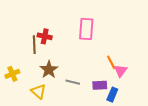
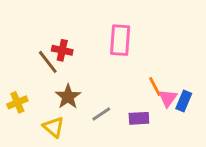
brown line: (34, 45) -> (48, 62), turned -36
gray line: (73, 82) -> (101, 114), turned -48
blue rectangle: (112, 95) -> (184, 101), moved

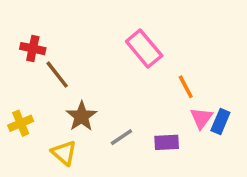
pink rectangle: (120, 40) -> (144, 49), turned -44
red cross: (62, 50) -> (33, 49), moved
orange line: (155, 86) -> (186, 87), moved

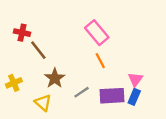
orange line: (186, 87) -> (100, 61), moved
blue rectangle: (220, 121) -> (134, 97), moved
purple rectangle: (167, 142) -> (112, 96), size x1.5

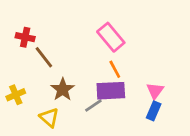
purple rectangle: (112, 96) -> (111, 91), moved

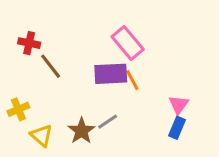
brown star: (63, 89) -> (81, 131), moved
purple rectangle: (111, 91) -> (111, 74), moved
yellow triangle: (49, 118) -> (41, 135), moved

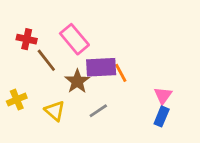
pink rectangle: (128, 43) -> (74, 39), moved
brown star: (81, 131) -> (77, 81), moved
yellow triangle: (41, 135) -> (55, 111), moved

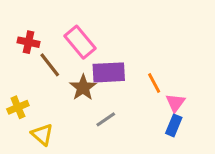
orange line: (121, 73) -> (154, 83), moved
yellow triangle: (55, 111) -> (42, 134), moved

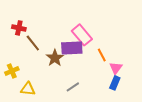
pink rectangle: (80, 42) -> (82, 35), moved
gray line: (106, 119) -> (73, 87), moved
yellow triangle: (42, 134) -> (28, 89), turned -35

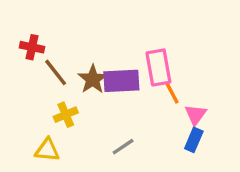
pink rectangle: (82, 35) -> (158, 67), moved, turned 30
brown star: (55, 58) -> (93, 79), moved
yellow cross: (12, 71) -> (66, 115), moved

